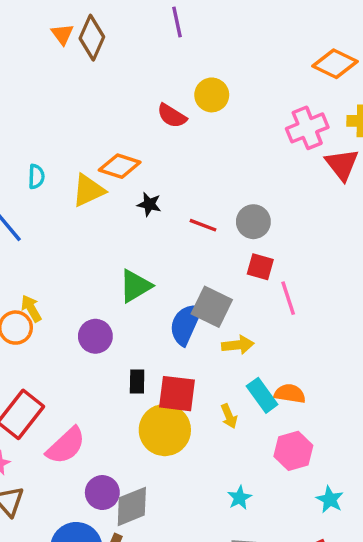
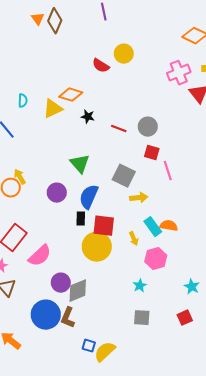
green triangle: (135, 286) -> (80, 164), turned -40
blue semicircle: (186, 324) -> (89, 197), moved
pink hexagon: (293, 451) -> (156, 259), moved

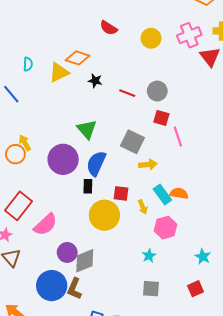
yellow circle: (124, 54) -> (151, 38), moved
purple circle: (57, 193) -> (63, 159), size x1.5
red square: (104, 226) -> (121, 193), moved, size x0.7

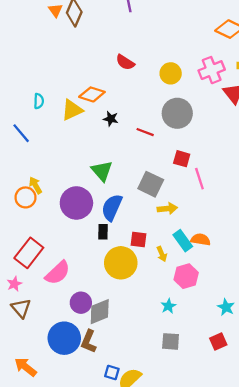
gray circle: (157, 91) -> (177, 113), moved, size x1.4

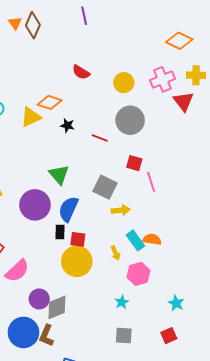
red square: (138, 240) -> (78, 239), moved

